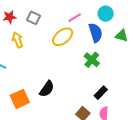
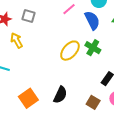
yellow ellipse: (63, 37) -> (70, 51), moved
black semicircle: (47, 89) -> (60, 95), moved

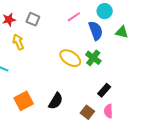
yellow ellipse: (70, 51) -> (70, 58), turned 75

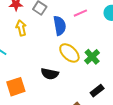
blue semicircle: (96, 31) -> (60, 26), moved
black semicircle: (56, 101) -> (50, 74), moved, turned 60

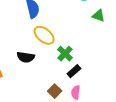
green cross: (92, 57) -> (65, 54), moved

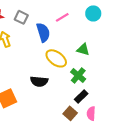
green triangle: (98, 16) -> (83, 49), moved
black rectangle: (74, 71) -> (81, 96), moved

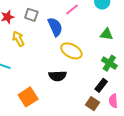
green triangle: (83, 49) -> (107, 34), moved
green cross: (78, 75) -> (109, 63), moved

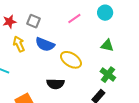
blue semicircle: (55, 27) -> (45, 44), moved, turned 132

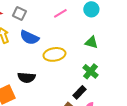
yellow ellipse: (71, 60) -> (54, 54), turned -45
black semicircle: (55, 84) -> (27, 77), moved

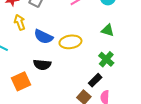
blue semicircle: (29, 37) -> (43, 37), moved

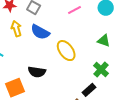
blue semicircle: (43, 37) -> (40, 32), moved
yellow ellipse: (70, 42) -> (66, 51), turned 60

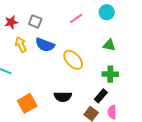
green cross: (101, 70) -> (110, 74), turned -35
black semicircle: (37, 72) -> (63, 97), moved

